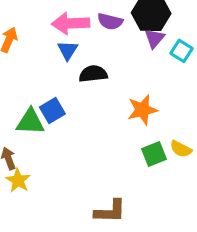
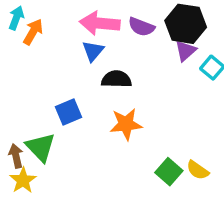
orange star: (143, 110) -> (126, 124), moved
green triangle: (30, 122) -> (41, 147), moved, turned 36
green square: (154, 154) -> (169, 172), turned -35

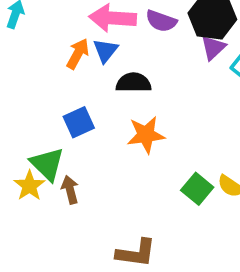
orange arrow: (33, 32) -> (78, 54), moved
brown arrow: (16, 156) -> (70, 190), moved
yellow star: (23, 180) -> (29, 186), moved

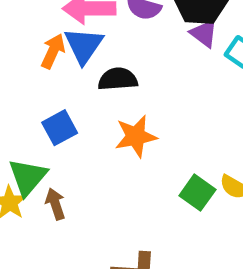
purple triangle: (213, 48) -> (204, 34), turned -36
blue triangle: (105, 51) -> (84, 45), size x1.4
green triangle: (47, 164) -> (28, 177), turned 30

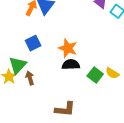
black semicircle: (118, 79) -> (71, 64), moved
orange star: (136, 136) -> (68, 48), turned 30

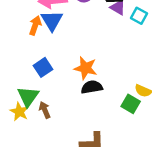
green square: (95, 75) -> (131, 104), moved

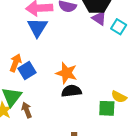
orange arrow: (35, 25) -> (16, 63), moved
green square: (131, 104) -> (107, 108), turned -30

